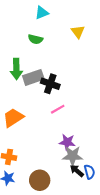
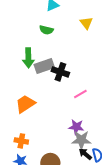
pink line: (58, 109) -> (80, 94), moved

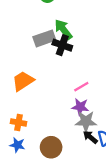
green arrow: (28, 58) -> (63, 29), moved, turned 144
pink line: (80, 94) -> (81, 87), moved

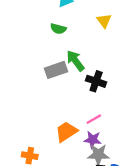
black cross: (62, 45) -> (96, 81), moved
orange trapezoid: (23, 81) -> (66, 132), moved

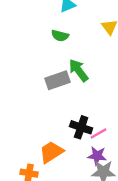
black cross: (96, 81) -> (81, 127), moved
orange trapezoid: (66, 132) -> (51, 152), moved

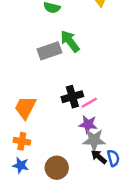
black cross: (81, 127) -> (72, 97), turned -35
orange trapezoid: (51, 152) -> (25, 108), moved, turned -30

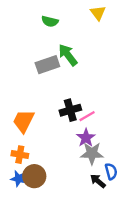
purple star: (88, 124) -> (86, 138), turned 30
black arrow: (99, 157) -> (98, 181), moved
brown circle: (57, 168) -> (34, 176), moved

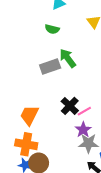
black cross: (70, 110) -> (70, 106), turned -30
orange cross: (20, 155) -> (26, 144), size x1.5

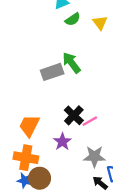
green semicircle: (52, 29) -> (73, 19), moved, turned -48
purple star: (83, 130) -> (62, 142), moved

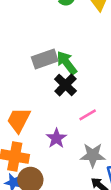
green arrow: (72, 63) -> (67, 63), moved
black cross: (74, 115) -> (65, 85), moved

